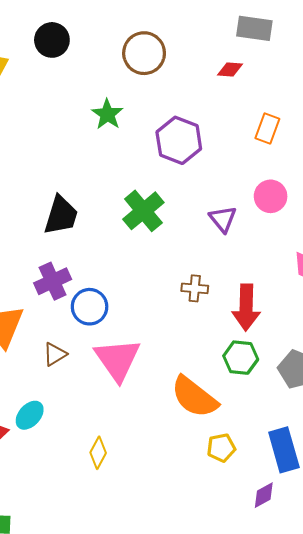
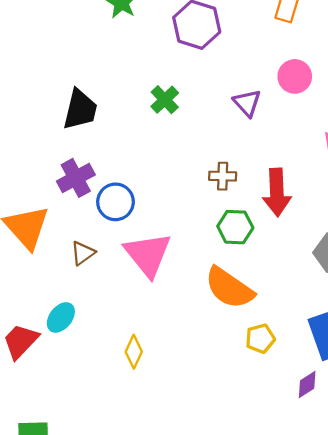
green cross: (143, 211) -> (165, 100), size x0.7
green hexagon: (241, 358) -> (235, 227), moved

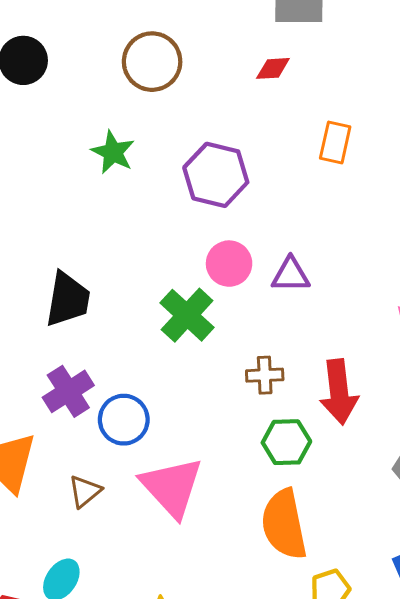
pink circle: (295, 76) -> (229, 264), moved
green cross: (165, 100) -> (187, 315), moved, size x1.4
purple triangle: (247, 103) -> (291, 275), turned -44
orange semicircle: (229, 288) -> (284, 524), turned 48

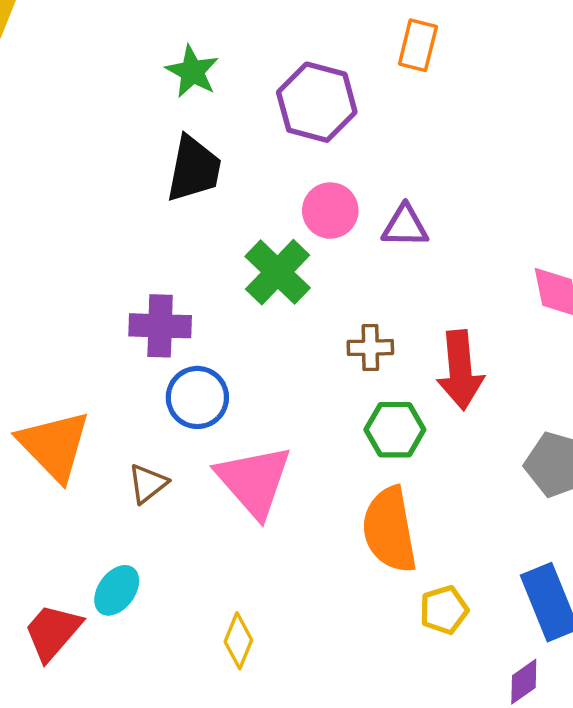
orange rectangle: (335, 142) -> (418, 45), moved
black trapezoid: (68, 299) -> (194, 169), moved
purple cross: (68, 391) -> (160, 326), moved, turned 33

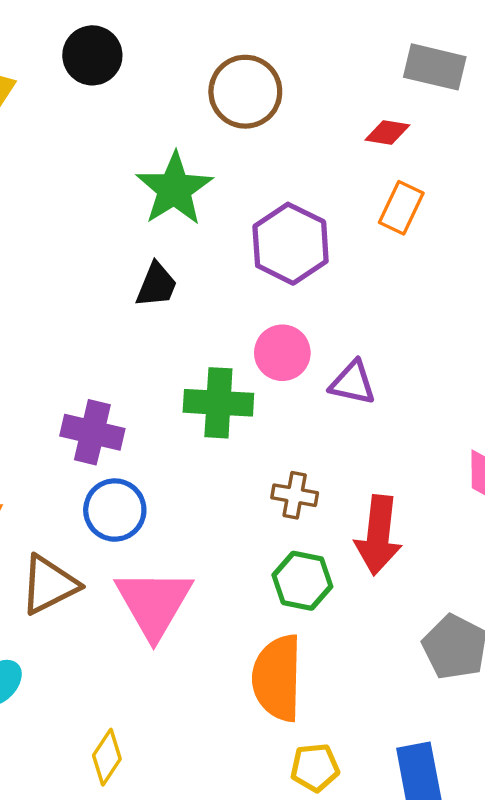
green star: (192, 72) -> (174, 189), size x1.4
black trapezoid: (194, 169) -> (157, 285), size x0.7
green cross: (278, 272) -> (218, 403), turned 38
brown triangle: (148, 484) -> (49, 585), size x1.5

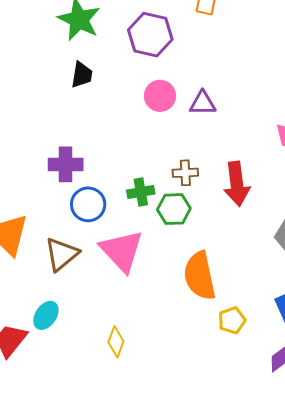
green cross: (218, 403) -> (141, 192), moved, size x0.7
green hexagon: (302, 581) -> (174, 209), moved

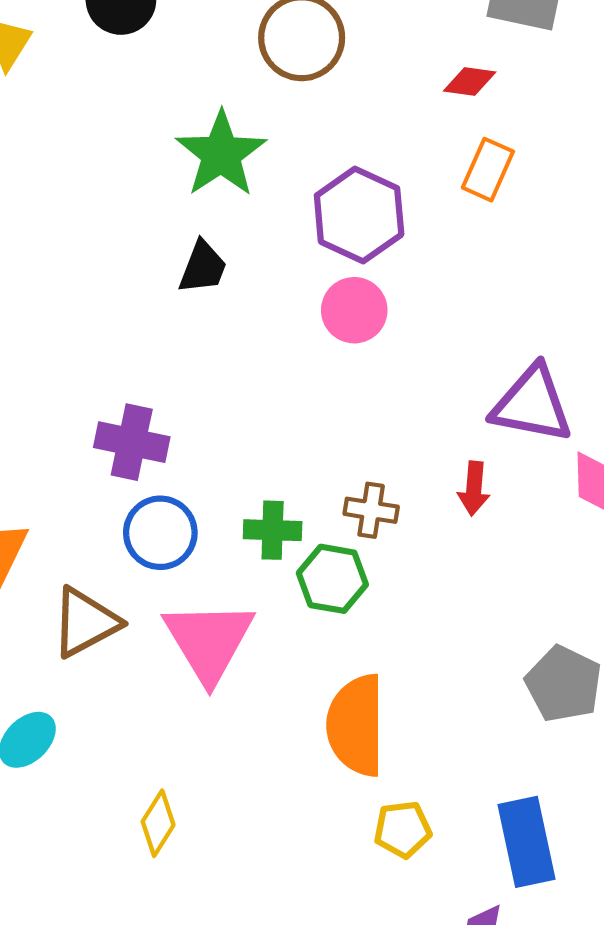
pink circle: (160, 96) -> (354, 310), moved
purple triangle: (203, 103) -> (532, 404), moved, size x1.5
red arrow: (237, 184) -> (474, 488), moved, size x0.6

